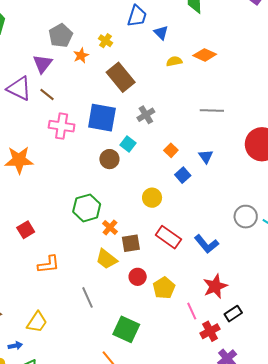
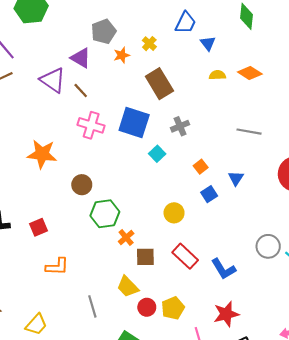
purple triangle: (43, 64) -> (81, 58), turned -45
brown circle: (109, 159) -> (82, 185), moved
yellow trapezoid: (106, 259) -> (128, 287), moved
red circle: (138, 277) -> (147, 307), moved

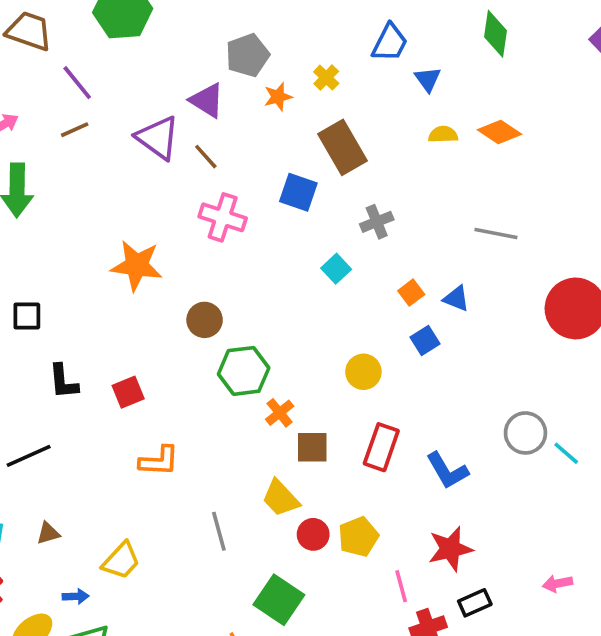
blue square: (134, 123) -> (298, 192), moved, size x0.7
blue triangle: (236, 178) -> (456, 299), moved, turned -42
red rectangle: (185, 256) -> (381, 447), turned 65

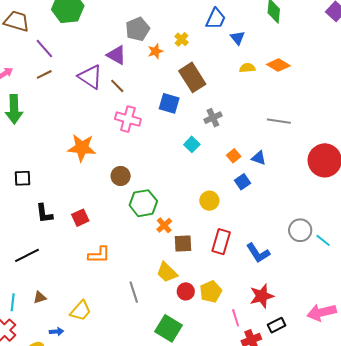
pink arrow: (558, 584) -> (322, 312), size x1.8

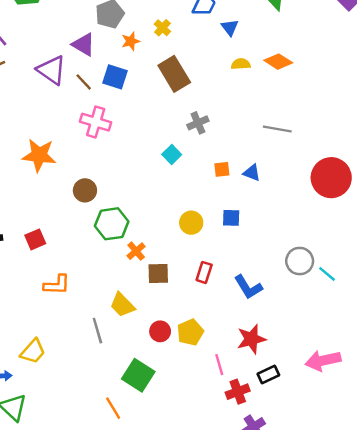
blue square: (169, 103) -> (115, 77), moved
orange square: (234, 156) -> (222, 169), turned 32
blue square: (243, 182) -> (231, 218), moved, turned 35
red rectangle: (221, 242) -> (204, 272), size x0.7
yellow trapezoid: (167, 272) -> (122, 305), moved

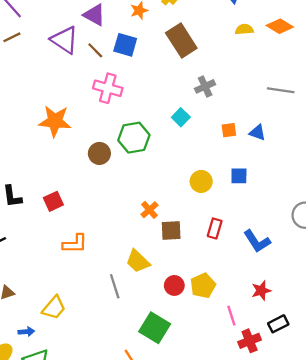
green hexagon: (112, 224) -> (134, 138), moved
red star: (251, 339) -> (261, 291), size x0.7

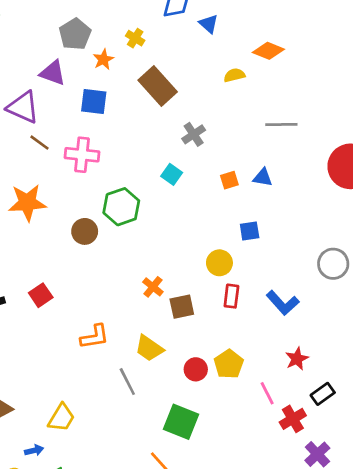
yellow semicircle: (244, 29) -> (234, 75), moved
brown line: (95, 50) -> (39, 143), moved
yellow circle: (201, 181) -> (219, 263), moved
orange L-shape: (75, 244) -> (95, 337), moved

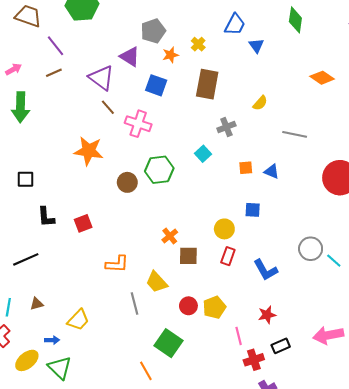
orange diamond: (268, 51) -> (322, 78), moved
yellow semicircle: (234, 75) -> (260, 103), moved, turned 133
brown rectangle: (158, 86) -> (207, 84), turned 40

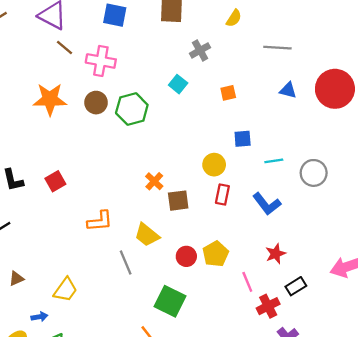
blue triangle: (272, 171) -> (288, 90), moved
brown circle: (127, 182) -> (96, 103), moved
cyan line: (334, 261) -> (274, 161), moved, turned -42

